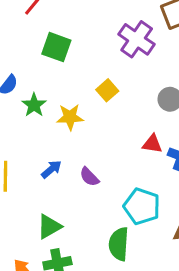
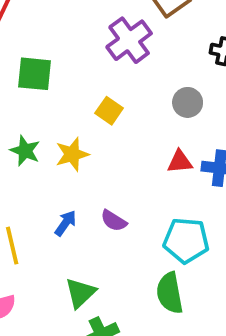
purple cross: (137, 39) -> (129, 40), turned 33

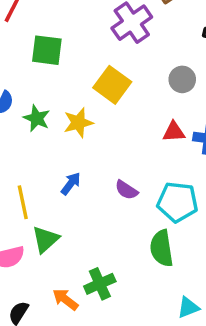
yellow square: (109, 111) -> (112, 85), size x1.5
purple semicircle: (114, 221) -> (126, 190), moved
green triangle: (80, 293) -> (45, 239), moved

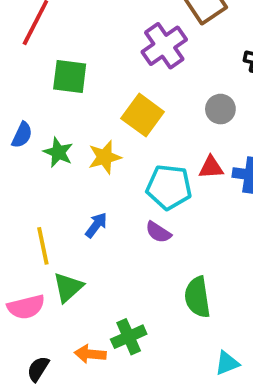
cyan pentagon: (177, 202) -> (169, 187), moved
orange arrow: (65, 299) -> (90, 354), turned -32

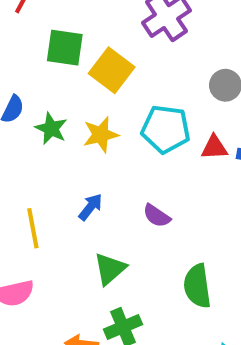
yellow square: (143, 115) -> (112, 70), moved
cyan pentagon: (169, 187) -> (166, 129), moved
green triangle: (68, 287) -> (110, 269), moved

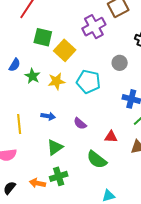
red triangle: (214, 148) -> (111, 137), moved
blue arrow: (90, 207) -> (48, 116), turned 56
green semicircle: (197, 286) -> (97, 160), turned -50

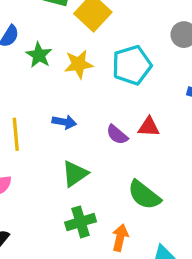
cyan pentagon: (88, 82) -> (132, 65), turned -30
red triangle: (111, 137) -> (149, 127), moved
orange arrow: (38, 183) -> (120, 238), moved, turned 91

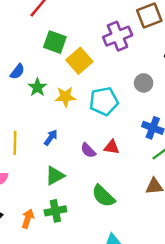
blue arrow: (64, 122) -> (51, 137), turned -70
orange arrow: (120, 238) -> (28, 219), moved

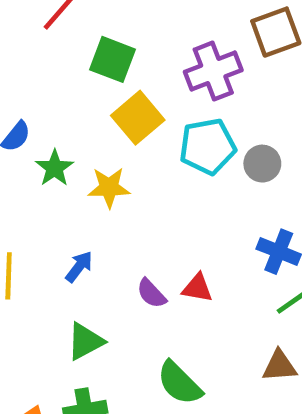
green square: (55, 42) -> (112, 59), moved
cyan pentagon: (104, 101) -> (208, 146), moved

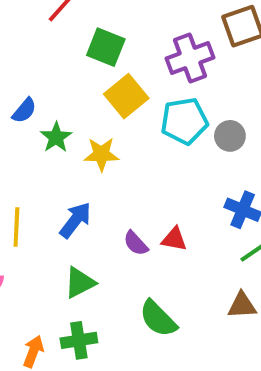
blue arrow: (79, 267) -> (75, 220), size x1.4

